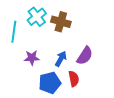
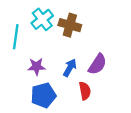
blue pentagon: (50, 83) -> (43, 95), moved

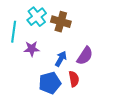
purple star: (36, 67) -> (32, 49), moved
blue pentagon: (43, 95) -> (50, 83), moved

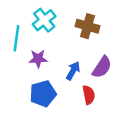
brown cross: (61, 22) -> (88, 26), moved
blue pentagon: (50, 83) -> (43, 94), moved

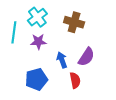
purple star: (38, 59) -> (38, 42), moved
blue arrow: (73, 71) -> (62, 60), turned -49

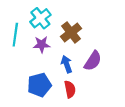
brown cross: (74, 22) -> (71, 32), moved, turned 36
red semicircle: (75, 80) -> (70, 89), moved

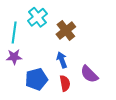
purple star: (42, 44) -> (14, 57), moved
purple semicircle: (93, 61) -> (89, 74), moved, turned 102

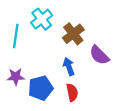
purple star: (14, 57) -> (16, 77), moved
purple semicircle: (89, 74) -> (99, 55), moved

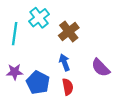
purple semicircle: (99, 55) -> (101, 68), moved
blue pentagon: (41, 88) -> (38, 83), turned -30

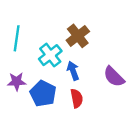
cyan cross: (39, 18) -> (50, 55), moved

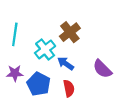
blue arrow: (73, 71) -> (66, 64), turned -35

